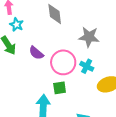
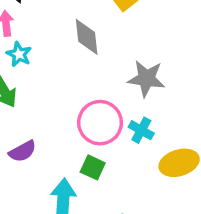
purple semicircle: (36, 53) -> (23, 151), moved, turned -70
green square: (60, 88) -> (93, 167), turned 32

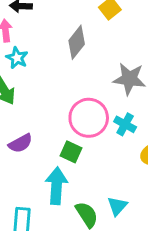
gray diamond: (87, 37) -> (77, 42), turned 44
green square: (93, 167) -> (71, 152), moved

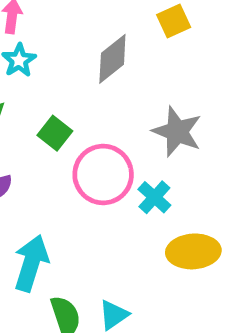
green square: (71, 152) -> (55, 133), moved

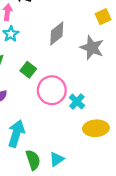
yellow square: (174, 21) -> (103, 17), moved
gray star: (177, 132) -> (92, 48), moved

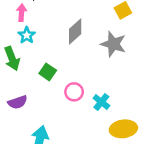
pink circle: (52, 90) -> (74, 92), size x0.6

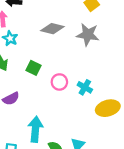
gray diamond: (75, 32) -> (52, 29), turned 65

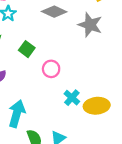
cyan cross: (85, 87) -> (72, 98), moved

